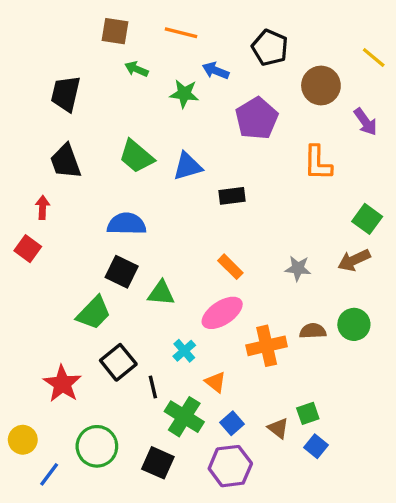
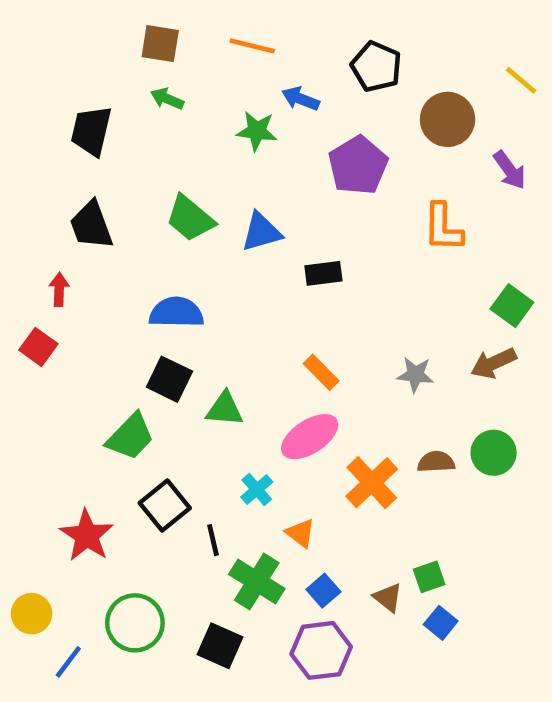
green arrow: (136, 69) -> (167, 99), moved
orange cross: (267, 346) -> (372, 483), turned -30

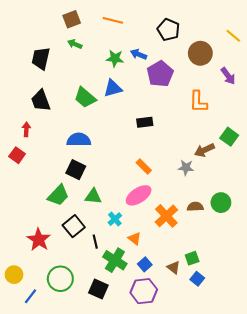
brown square: (160, 44) -> (72, 19), turned -30
blue arrow: (300, 99) -> (139, 54), moved
blue triangle: (261, 232) -> (113, 88), moved
brown arrow: (494, 363) -> (204, 150), moved
green triangle: (225, 409) -> (93, 196), moved

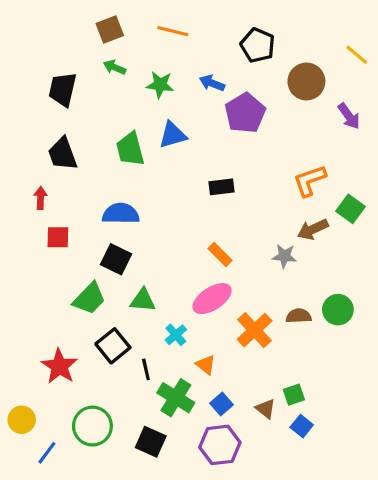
green star: (115, 58) -> (160, 85), moved
green trapezoid: (85, 98) -> (130, 149), turned 35
orange L-shape: (198, 102) -> (310, 181), moved, turned 70
red square: (17, 155) -> (58, 237), moved, turned -35

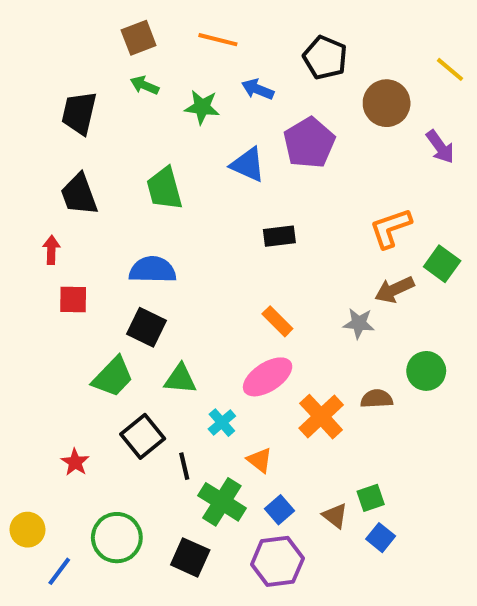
blue arrow: (212, 83) -> (258, 89), moved
blue triangle: (173, 135) -> (248, 165), moved, turned 40
green circle: (338, 310) -> (426, 371), moved
red star: (59, 366) -> (75, 462), size x0.6

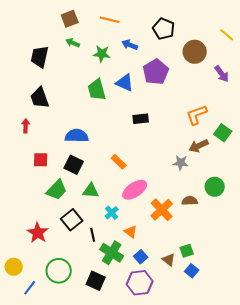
green trapezoid: (164, 188) -> (97, 90), moved
red square: (73, 300) -> (41, 160), moved
orange rectangle: (277, 321) -> (119, 162), moved
red star: (75, 462) -> (38, 233), size x1.5

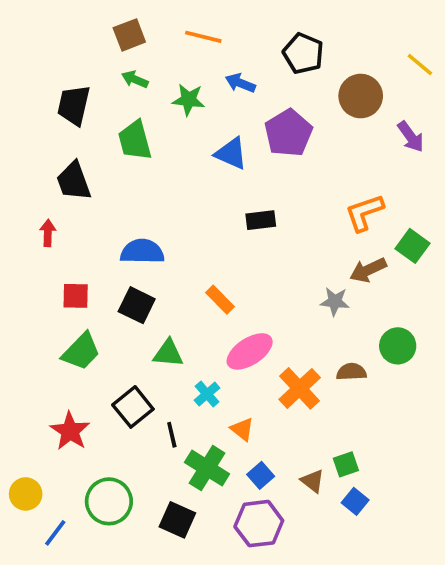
green trapezoid: (97, 90) -> (135, 140), moved
green trapezoid: (57, 190) -> (81, 351), moved

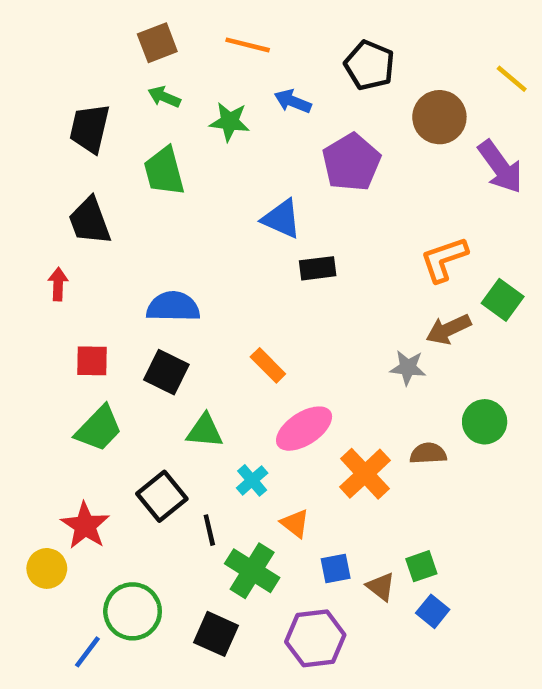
purple arrow: (411, 137) -> (500, 167), size x1.4
blue triangle: (231, 153) -> (281, 219), moved
blue square: (261, 475) -> (336, 568), moved, turned 30
yellow circle: (26, 494) -> (47, 568), moved
blue line: (55, 533) -> (87, 652), moved

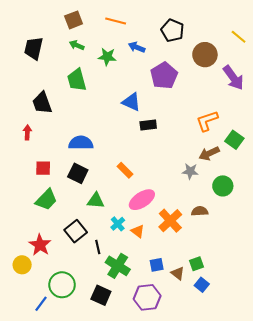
black trapezoid: (90, 128) -> (34, 48), moved
green circle: (485, 422) -> (223, 186), moved
orange triangle: (295, 523) -> (138, 231), moved

